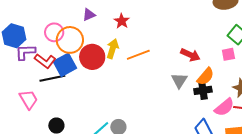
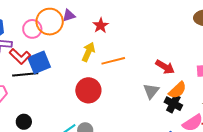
orange circle: (70, 40) -> (50, 22), moved
red circle: (92, 57) -> (88, 90), moved
black cross: (203, 90) -> (173, 104), turned 30

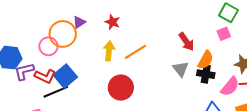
red arrow: (165, 67) -> (186, 42), turned 42

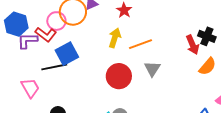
gray triangle: (181, 69) -> (152, 69), moved
black cross: (206, 74) -> (207, 36), moved
red L-shape: (45, 76) -> (46, 35), moved

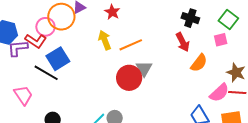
black cross: (207, 36) -> (190, 18), moved
yellow arrow: (115, 38) -> (105, 40), turned -36
black line: (54, 67) -> (46, 73), turned 45
red circle: (119, 76) -> (129, 78), moved

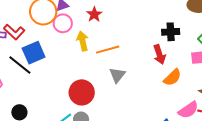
black cross: (190, 18) -> (171, 32), turned -30
pink circle: (45, 27) -> (63, 23), moved
red circle: (129, 78) -> (82, 92), moved

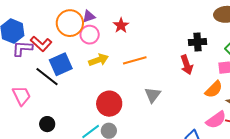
yellow arrow: (83, 41) -> (99, 60), moved, turned 84
gray triangle: (117, 75) -> (153, 95), moved
orange semicircle: (172, 77) -> (214, 89), moved

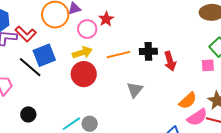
pink circle: (90, 35) -> (87, 29), moved
black cross: (198, 42) -> (148, 51), moved
orange semicircle: (214, 89) -> (188, 101), moved
red circle: (109, 104) -> (84, 74), moved

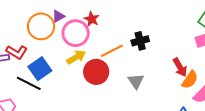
pink circle: (87, 29) -> (76, 33), size x1.4
red arrow: (170, 61) -> (180, 67), moved
red circle: (84, 74) -> (96, 72), moved

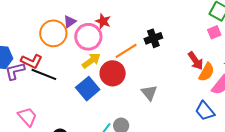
blue square: (40, 69) -> (88, 89), moved
gray triangle: (136, 81) -> (149, 93), moved
black line: (29, 83) -> (44, 74), moved

